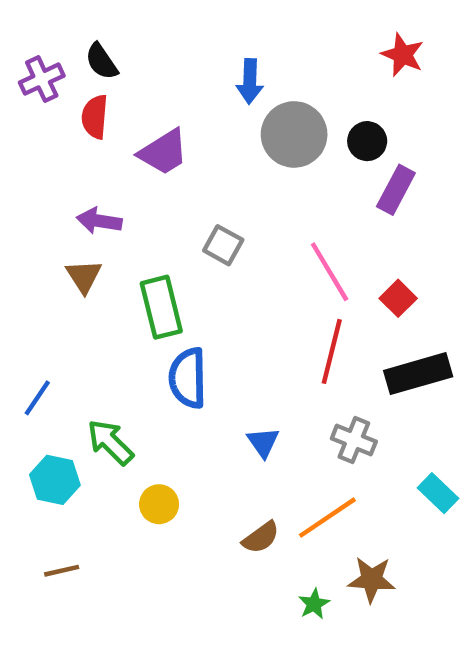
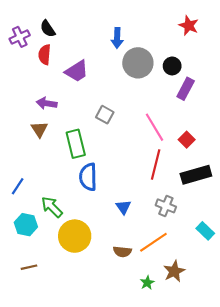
yellow circle: (159, 504) -> (75, 236), size x1.8
brown semicircle: (261, 537) -> (122, 252), turned 42
brown star: (372, 580) -> (174, 271), turned -30

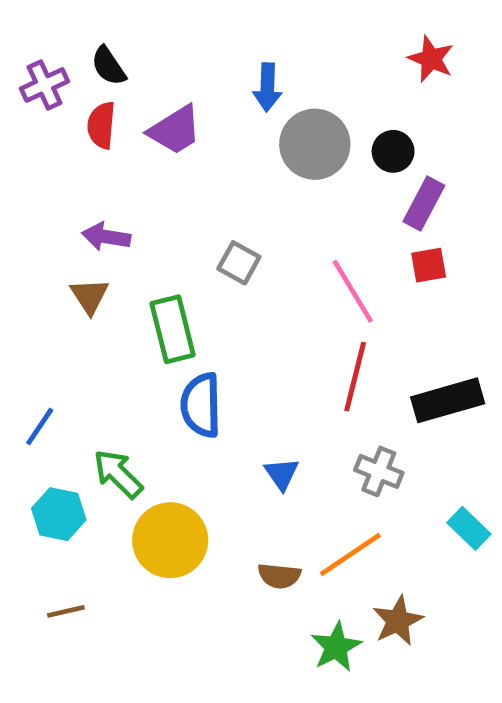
purple trapezoid: (77, 71) -> (175, 130), moved
red square: (187, 140) -> (429, 265), moved, turned 35
green star: (147, 283) -> (336, 647), size x1.5

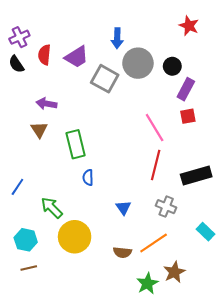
black semicircle: (109, 66) -> (16, 64), moved
gray square: (239, 263) -> (105, 79), moved, size x1.5
blue semicircle: (201, 405) -> (88, 177), size x0.6
cyan hexagon: (59, 514) -> (26, 240), moved

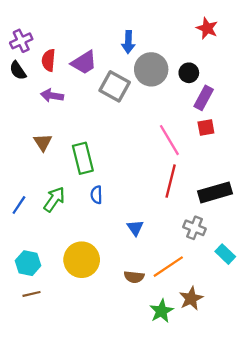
purple arrow: (46, 104) -> (52, 96), moved
gray cross: (166, 207) -> (194, 228), moved
green arrow: (52, 208) -> (54, 199), moved, turned 80

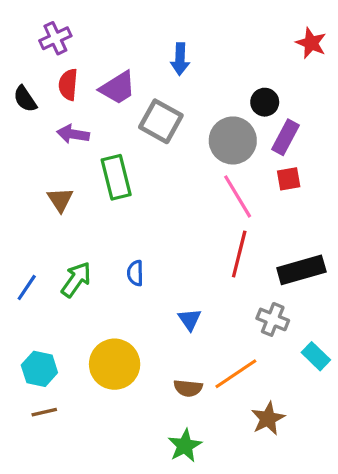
red star: (207, 28) -> (311, 43), moved
purple cross: (21, 41) -> (55, 38), moved
gray circle: (151, 69) -> (233, 140), moved
green rectangle: (83, 158) -> (116, 177), moved
green star: (161, 311) -> (185, 446), moved

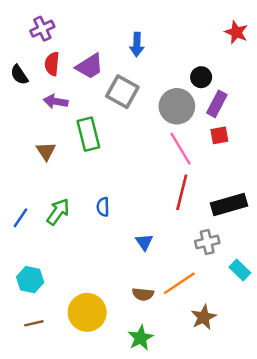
gray cross: (273, 319) -> (207, 242), turned -35
yellow circle: (115, 364) -> (87, 312), moved
brown line: (44, 412) -> (34, 323), moved

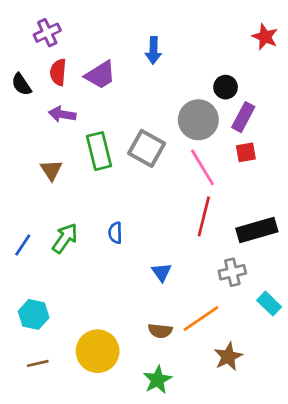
gray square: (122, 92) -> (147, 148), moved

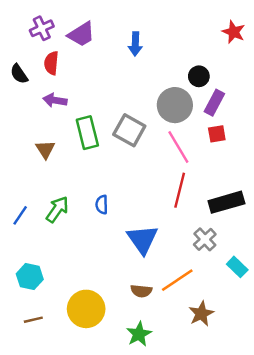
purple trapezoid: (100, 75) -> (81, 34), moved
blue triangle: (162, 272) -> (142, 239), size x1.8
gray cross: (232, 272) -> (205, 239), turned -30

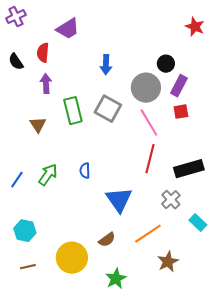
purple cross: (42, 28) -> (16, 17), moved
blue arrow: (135, 44) -> (106, 65), moved
purple arrow: (55, 100) -> (46, 84), turned 78
brown semicircle: (141, 291) -> (107, 240), moved, turned -42

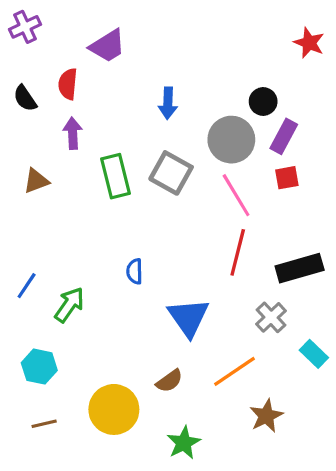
brown triangle: (38, 125) -> (36, 181), moved, turned 42
green arrow: (48, 175) -> (69, 305), moved

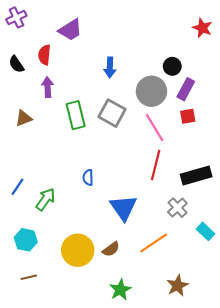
yellow circle: (114, 409) -> (78, 250), moved
brown star: (266, 416) -> (177, 286), moved

